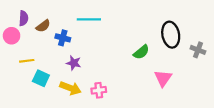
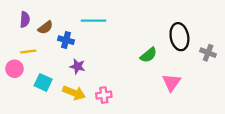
pink circle: (12, 36) -> (14, 69), moved
yellow line: (27, 61) -> (28, 52), moved

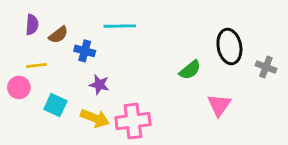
pink cross: (104, 95) -> (133, 121), size x1.6

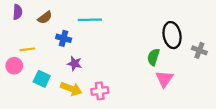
purple semicircle: (32, 25) -> (18, 12), moved
brown semicircle: (58, 35) -> (45, 18), moved
green semicircle: (190, 70) -> (153, 57), moved, turned 147
pink cross: (133, 121) -> (100, 91), size x0.7

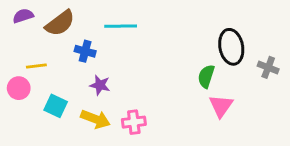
purple semicircle: (18, 12) -> (23, 16), turned -112
brown semicircle: (45, 18) -> (60, 23), size x1.5

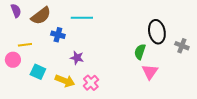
purple semicircle: (23, 16) -> (16, 11), turned 88
purple star: (100, 85) -> (77, 58), moved
pink cross: (134, 122) -> (91, 83), turned -35

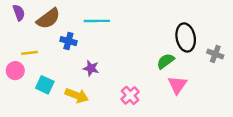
green semicircle: (140, 52) -> (166, 61), turned 35
pink cross: (91, 83) -> (130, 95), moved

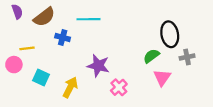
gray cross: (215, 54) -> (187, 57), moved, turned -32
purple star: (91, 68) -> (98, 66), moved, size x1.5
yellow arrow: (77, 95) -> (70, 87), turned -84

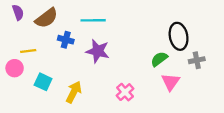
purple star: (98, 66) -> (98, 51), moved

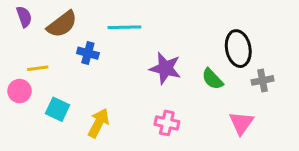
purple star: (98, 51) -> (165, 68), moved
green semicircle: (159, 59) -> (212, 79), turned -96
pink triangle: (171, 82) -> (241, 123), moved
pink cross: (125, 92) -> (167, 123), turned -36

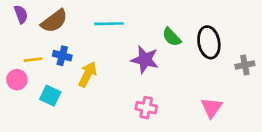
blue cross: (88, 53) -> (62, 56), moved
green semicircle: (212, 79) -> (172, 37), moved
gray cross: (263, 80) -> (245, 65), moved
yellow arrow: (99, 123) -> (88, 74), moved

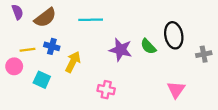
green semicircle: (172, 37) -> (148, 46), moved
pink cross: (146, 108) -> (106, 90), moved

